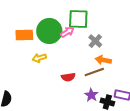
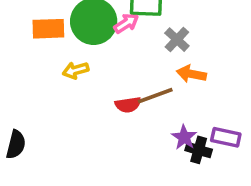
brown line: (94, 72) -> (155, 96), moved
purple star: (91, 95) -> (184, 137), moved

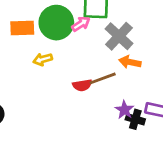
gray cross: (177, 40) -> (119, 36), size x1.5

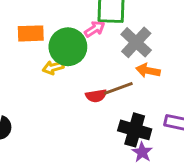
green circle: (56, 23) -> (68, 47), moved
purple star: (124, 110) -> (142, 152), moved
black cross: (135, 119) -> (135, 130), moved, size x1.5

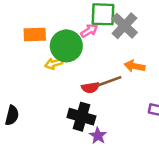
gray cross: (136, 42) -> (124, 26), moved
black cross: (135, 130) -> (81, 117), moved
purple star: (142, 152) -> (98, 136), moved

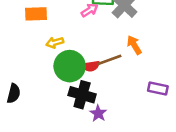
green circle: (66, 46) -> (70, 66), moved
orange arrow: (135, 66) -> (134, 45), turned 48

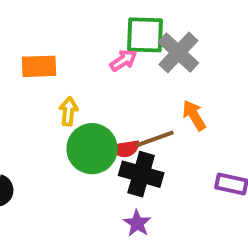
yellow arrow: (55, 42) -> (68, 111), turned 112
black cross: (82, 95) -> (141, 174), moved

